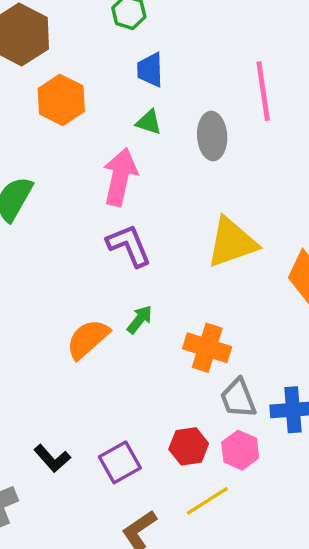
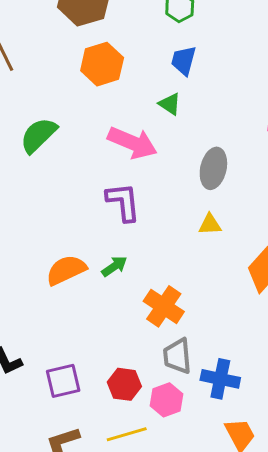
gray ellipse: (212, 136) -> (213, 168), moved
pink arrow: (120, 177) -> (132, 143), turned 84
yellow triangle: (232, 242) -> (210, 224), size x0.5

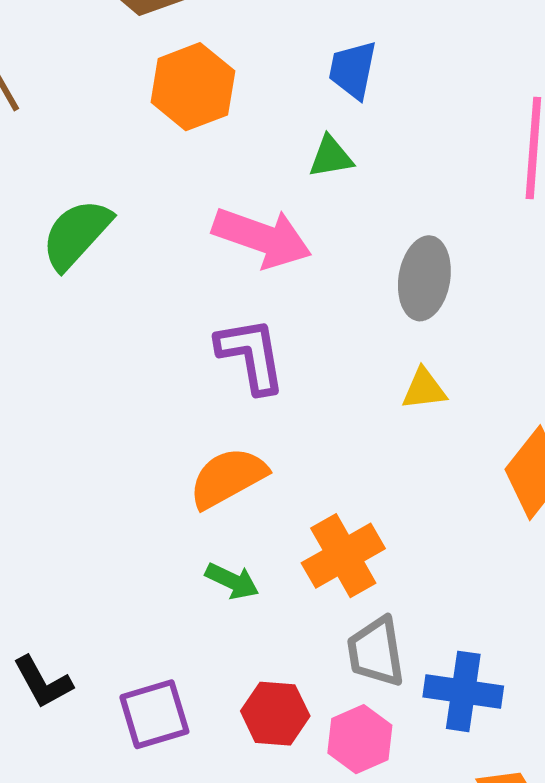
green triangle: (170, 104) -> (331, 157), turned -40
green arrow: (114, 266) -> (232, 581), moved, turned 64
orange semicircle: (66, 270) -> (228, 478), moved
orange cross: (164, 306) -> (343, 556), turned 30

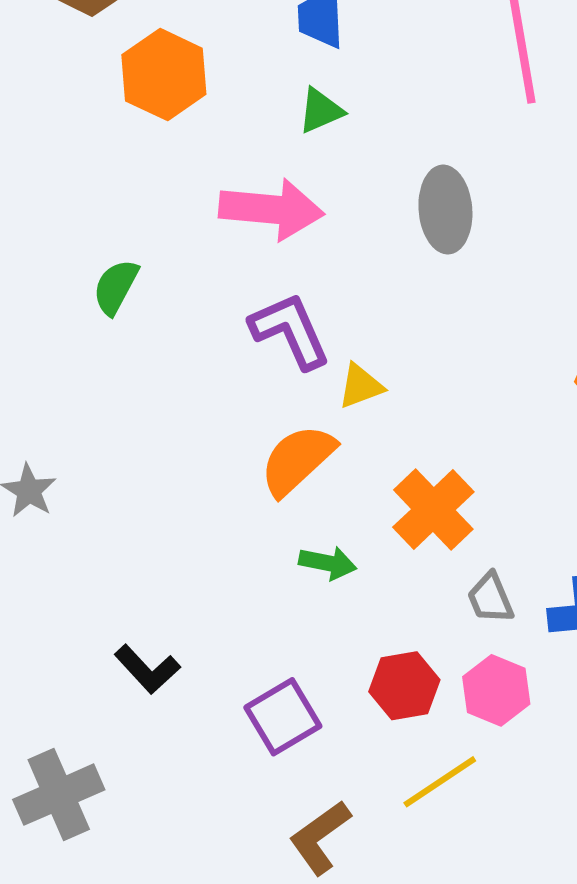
green semicircle: (76, 234) -> (116, 287), moved, size x0.7
yellow triangle: (424, 389) -> (361, 386), moved
gray trapezoid: (376, 652) -> (490, 598), size x0.7
black L-shape: (43, 682) -> (147, 669), moved

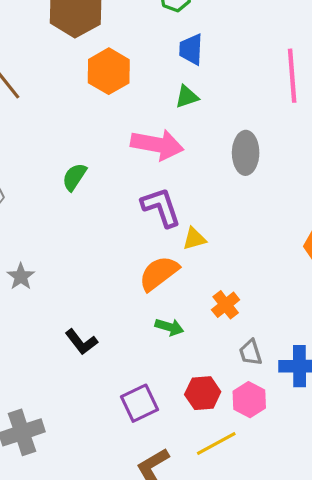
orange cross: (433, 510) -> (226, 305), size x0.7
black L-shape: (147, 669) -> (81, 342), moved

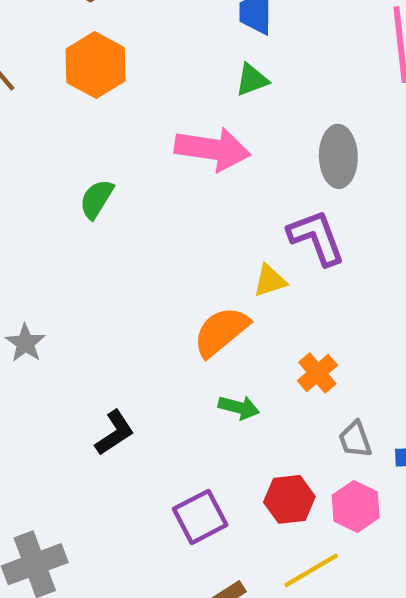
orange hexagon: (109, 71) -> (96, 65), moved
purple L-shape: (161, 207) -> (316, 237), moved
black L-shape: (81, 342) -> (115, 433), turned -84

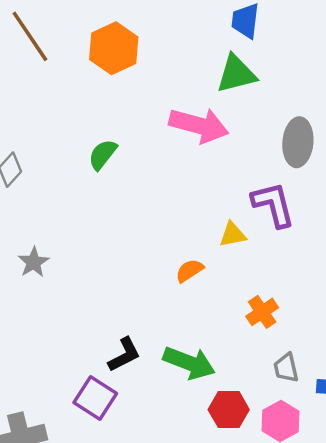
green triangle: (252, 80) -> (236, 74), size x1.5
orange semicircle: (221, 332) -> (189, 271), size x0.6
green arrow: (239, 407) -> (189, 363), moved, size x1.6
black L-shape: (115, 433) -> (124, 355), moved
purple square: (200, 517) -> (95, 398), moved, turned -36

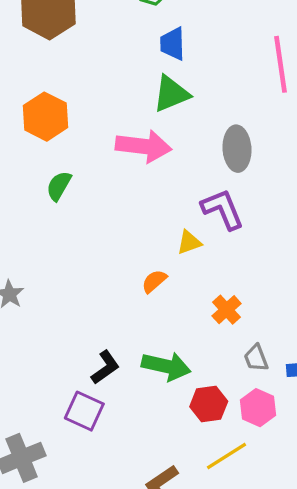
orange hexagon: (114, 48) -> (45, 117), moved

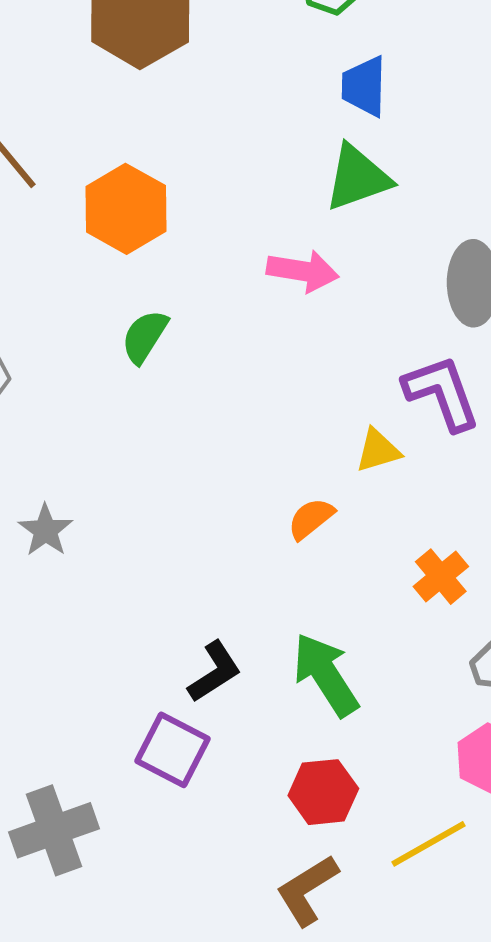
pink arrow: (144, 146) -> (303, 271), size x0.7
green arrow: (166, 366) -> (326, 675), turned -138
red hexagon: (209, 404) -> (323, 792), moved

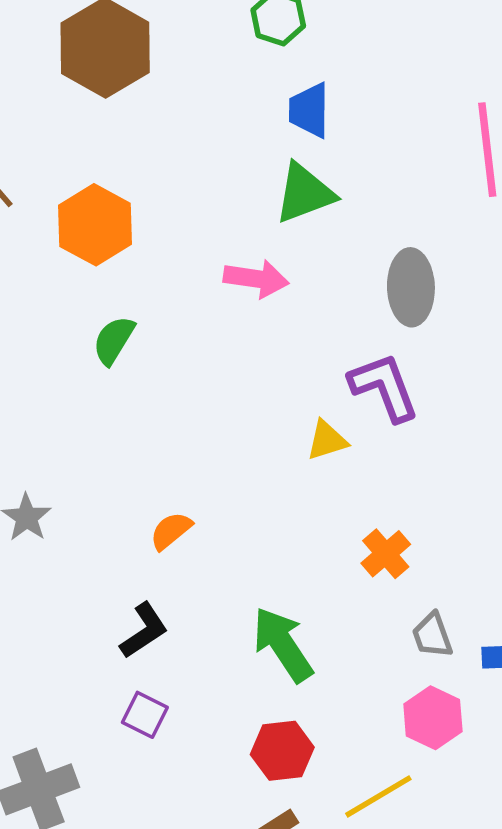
orange semicircle: (311, 519) -> (171, 531), moved
black L-shape: (215, 672) -> (144, 631), moved
purple square: (173, 750) -> (145, 715), size x0.7

